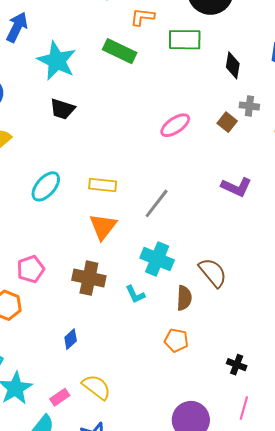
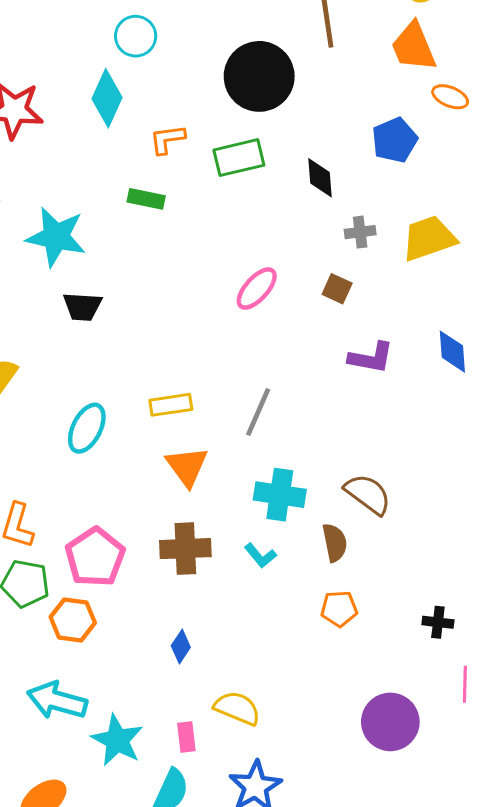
green rectangle: (120, 51) -> (146, 199), size x0.7
brown square: (227, 122) -> (337, 289), moved
pink pentagon: (31, 269) -> (95, 557), size x1.4
pink rectangle: (60, 397) -> (186, 737), turned -48

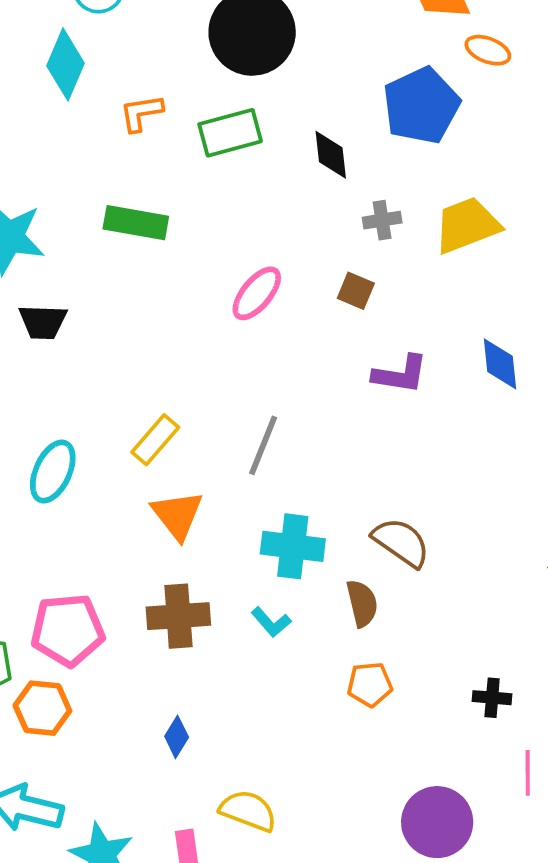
blue pentagon: (395, 140) -> (421, 106), size x1.4
green rectangle: (146, 199) -> (136, 223), moved, size x1.4
yellow rectangle: (171, 405) -> (155, 440), turned -39
pink pentagon: (95, 557) -> (68, 630), turned 30

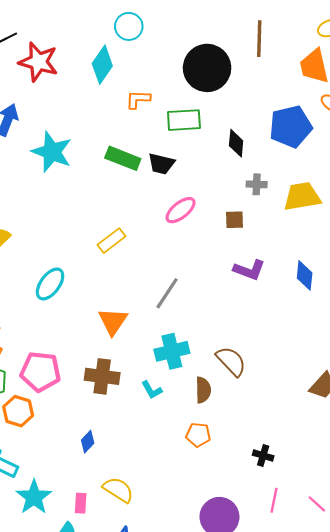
brown square: (356, 291) -> (234, 220), turned -36
black trapezoid: (43, 322) -> (161, 164), moved
yellow rectangle: (155, 440) -> (111, 241), moved
cyan cross: (293, 546) -> (172, 351), turned -32

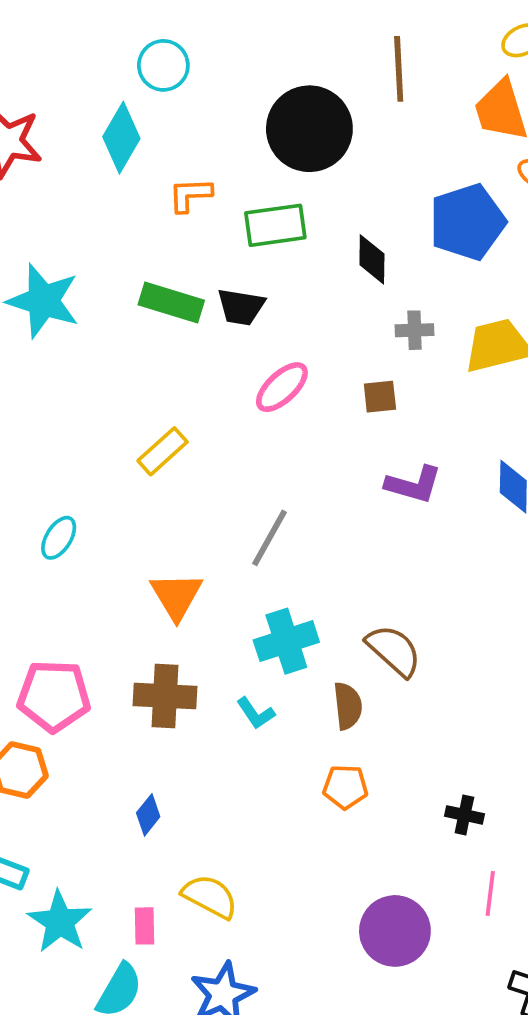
cyan ellipse: (50, 284) -> (59, 538), size x0.7

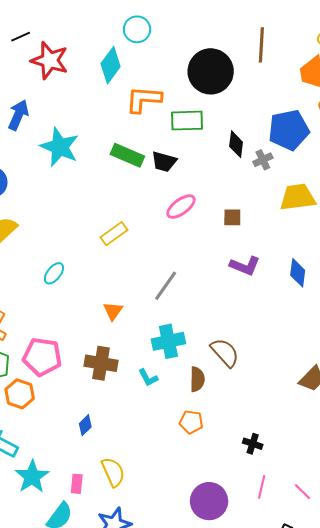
orange L-shape: (190, 195) -> (144, 99), size x1.5
gray cross: (415, 330) -> (263, 160), moved, turned -30
orange triangle: (176, 596) -> (113, 311), size x0.7
yellow semicircle: (210, 897) -> (113, 472), turned 32

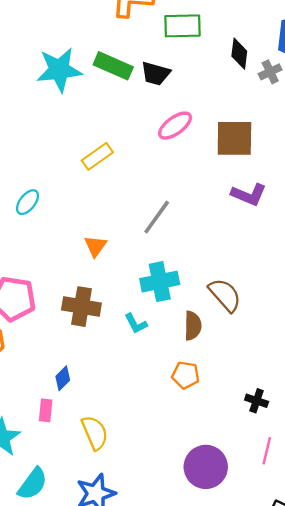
cyan star: (60, 147) -> (59, 70), moved, turned -30
brown square: (232, 217) -> (234, 138), size x1.8
pink rectangle: (77, 484) -> (46, 410), moved

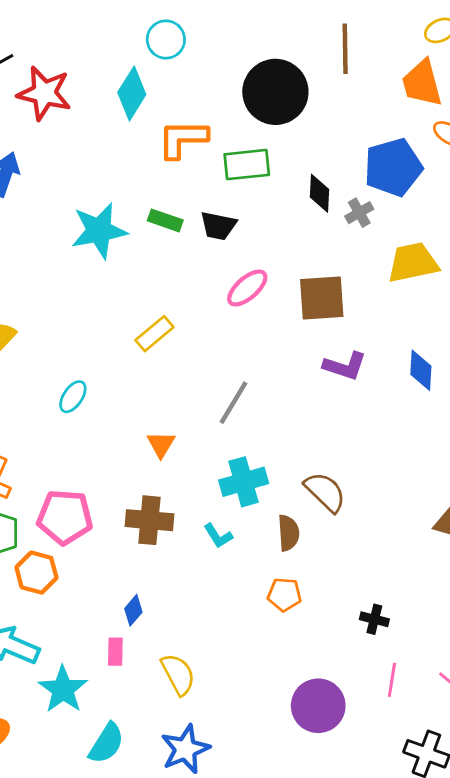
green rectangle: (113, 66) -> (165, 220), size x0.7

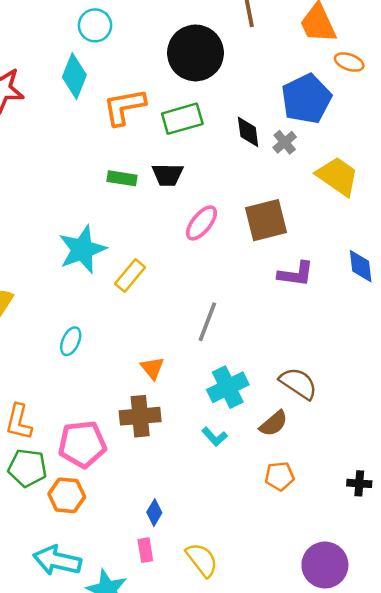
cyan star: (99, 231) -> (82, 250), moved
yellow trapezoid: (413, 262) -> (338, 176), turned 57
brown cross: (149, 520) -> (140, 416), moved
brown semicircle: (288, 533) -> (274, 424), turned 64

